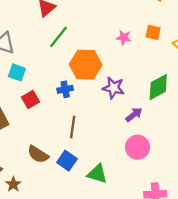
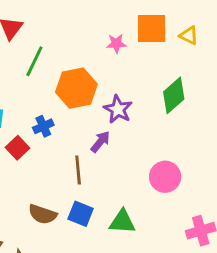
orange square: (153, 32) -> (152, 29), size x1.6
purple star: (113, 88) -> (118, 109), turned 30
blue cross: (65, 89) -> (43, 126), moved
purple arrow: (134, 115) -> (100, 142), moved

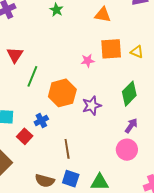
purple star: (118, 109) -> (92, 106), turned 30
purple arrow: (100, 142) -> (131, 126), moved

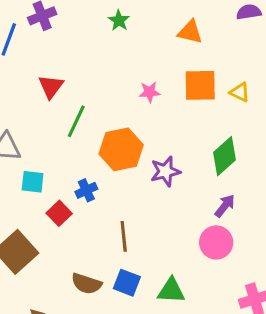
pink star: (88, 61) -> (150, 92), moved

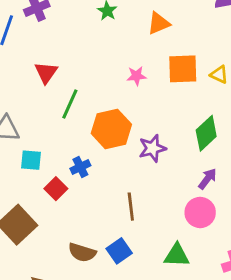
orange triangle: (190, 32) -> (159, 23), moved, turned -35
brown line: (124, 236) -> (131, 207), moved
blue square: (127, 283) -> (119, 251), turned 35
green triangle: (171, 291) -> (177, 255), moved

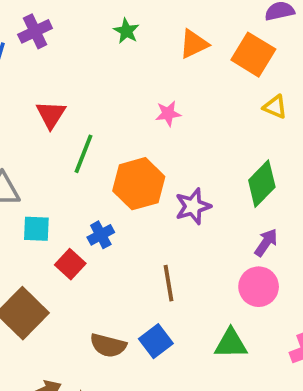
orange square: (183, 69) -> (253, 55), moved, turned 36

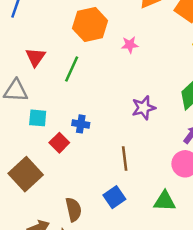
red triangle: (51, 115) -> (35, 57), moved
orange hexagon: (139, 184) -> (90, 25), moved
blue cross: (101, 235) -> (81, 124), turned 35
brown semicircle: (108, 345) -> (73, 209), moved, turned -120

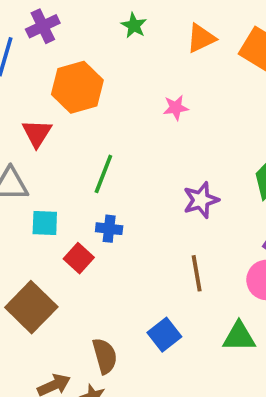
orange hexagon: (90, 25) -> (77, 87), moved
green line: (72, 69) -> (103, 174), moved
brown line: (125, 159) -> (197, 273), moved

